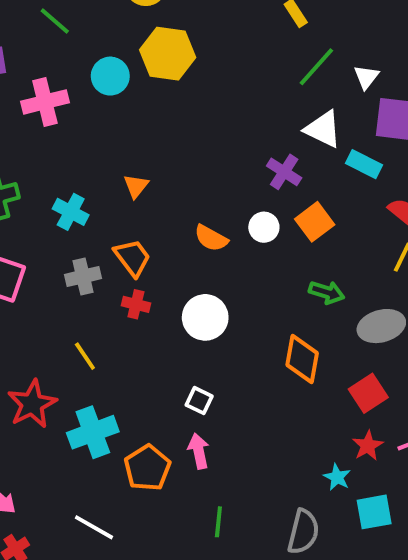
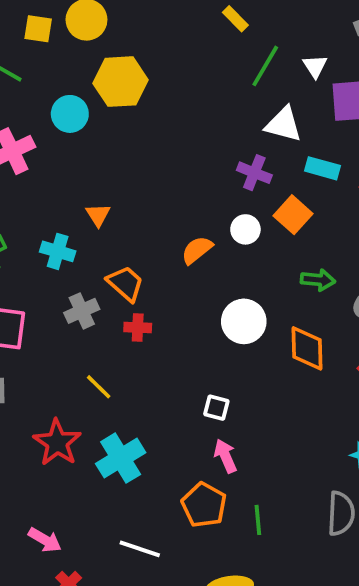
cyan rectangle: (364, 164) -> (322, 168), moved
orange triangle: (136, 186) -> (98, 215), moved
orange semicircle: (211, 238) -> (197, 250), turned 124
white circle: (205, 317) -> (244, 321), moved
orange pentagon: (147, 468) -> (204, 505), moved

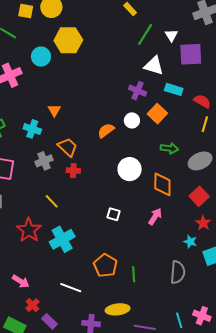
pink arrow: (225, 456) -> (155, 216), moved, turned 54

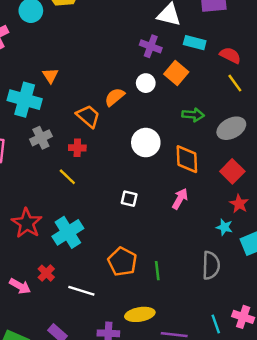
yellow line: (205, 124) -> (235, 83), turned -49
cyan cross: (32, 129) -> (25, 100), size x1.5
orange trapezoid: (68, 147) -> (88, 116), moved
yellow line: (52, 201) -> (67, 177), moved
red cross: (33, 305) -> (46, 273), moved

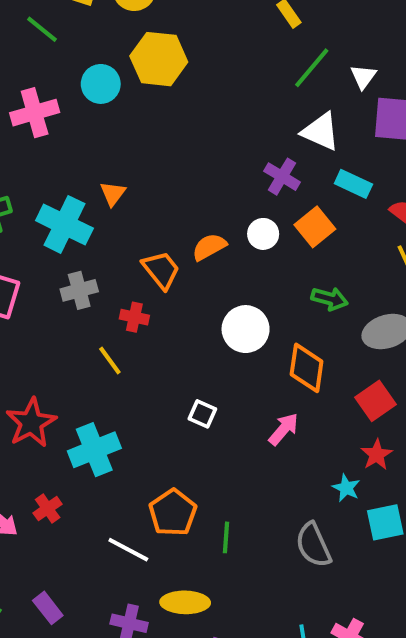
gray semicircle: (211, 265) -> (313, 545), turned 144
white line: (81, 291) -> (128, 550), moved

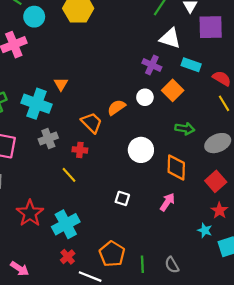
cyan circle: (101, 84) -> (34, 17), moved
red cross: (48, 509) -> (68, 257), moved
gray semicircle: (313, 545) -> (172, 265), moved, size x0.7

